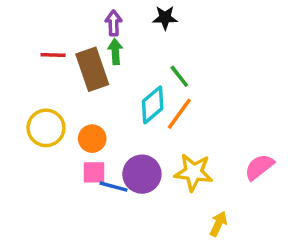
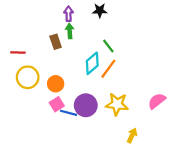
red line: (53, 55) -> (18, 53), moved
brown rectangle: (92, 69) -> (56, 42), size x0.6
pink square: (94, 172) -> (57, 104), turned -32

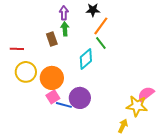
orange line: (108, 69) -> (101, 26), moved
orange circle: (56, 84) -> (52, 78), size x1.5
yellow star: (117, 104) -> (137, 106), moved

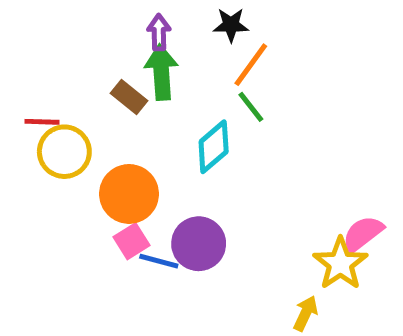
green arrow: (65, 29) -> (161, 72), size x1.5
brown rectangle: (52, 39) -> (129, 97), turned -32
yellow circle: (26, 72) -> (64, 152), moved
yellow star: (137, 106) -> (340, 264), turned 30

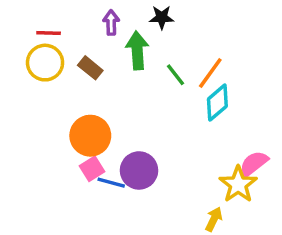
orange line: (251, 65) -> (210, 73), moved
green arrow: (161, 72) -> (137, 50), moved
red line: (42, 122) -> (49, 33), moved
cyan diamond: (214, 147) -> (217, 103), moved
yellow circle: (64, 152) -> (45, 63), moved

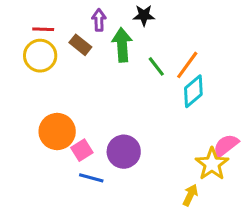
brown rectangle: (90, 68) -> (80, 45), moved
orange circle: (90, 136) -> (57, 132), moved
blue line: (111, 183) -> (91, 178), moved

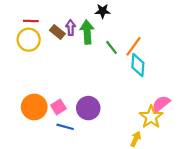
purple arrow: (99, 20) -> (71, 28), moved
cyan diamond: (193, 91) -> (138, 65), turned -45
orange circle: (57, 132) -> (34, 107), moved

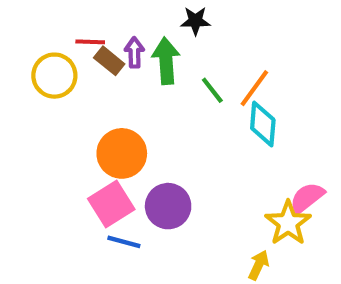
red line: (31, 21) -> (90, 42), moved
orange circle: (34, 107) -> (122, 153), moved
pink square: (58, 107) -> (111, 204), size x1.5

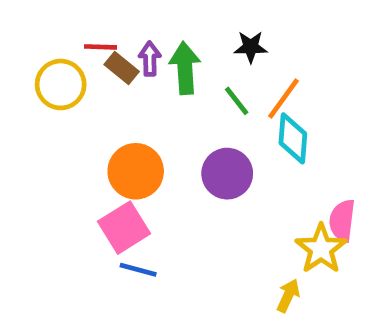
black star: (195, 21) -> (251, 47), moved
pink semicircle: (307, 198) -> (342, 221), turned -45
purple circle: (168, 206) -> (227, 174), moved

